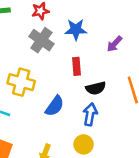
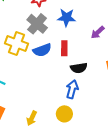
yellow cross: (21, 82) -> (17, 44), moved
blue semicircle: (55, 106) -> (42, 50), moved, turned 30

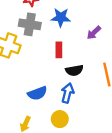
gray cross: (37, 24) -> (30, 24), turned -30
blue semicircle: (42, 50) -> (37, 93), moved

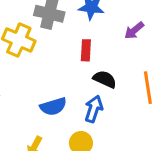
black semicircle: (74, 70) -> (105, 79), turned -150

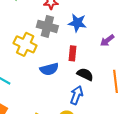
blue semicircle: (53, 107) -> (49, 69), moved

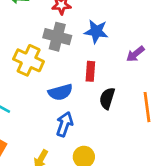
black semicircle: (85, 74) -> (107, 98), turned -98
blue arrow: (77, 95) -> (65, 124), moved

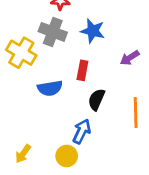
blue arrow: (65, 124) -> (82, 131), moved

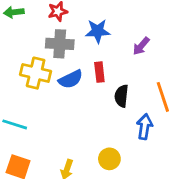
blue semicircle: (50, 88) -> (71, 79), moved
blue arrow: (82, 131) -> (145, 127), moved

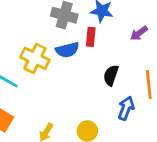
red rectangle: (99, 72) -> (91, 37), moved
yellow cross: (36, 73) -> (35, 58), moved

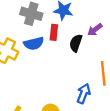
black semicircle: (111, 75) -> (76, 43), moved

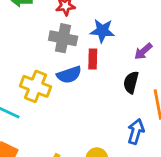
black semicircle: (76, 43) -> (131, 82), moved

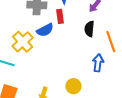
yellow cross: (36, 86) -> (23, 42), turned 35

